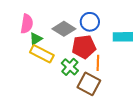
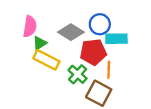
cyan rectangle: (123, 37) -> (116, 39), moved

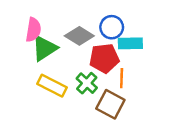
green triangle: (40, 43) -> (45, 48), size x1.6
yellow rectangle: (46, 60) -> (52, 86), moved

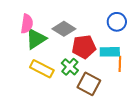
blue circle: (112, 27) -> (117, 22), moved
cyan rectangle: (130, 43) -> (110, 52), moved
orange line: (122, 78) -> (120, 64), moved

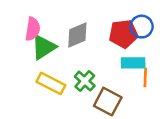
gray diamond: (64, 29) -> (77, 35), turned -55
red pentagon: (84, 47) -> (123, 34), moved

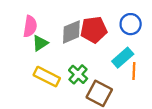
red pentagon: (123, 34) -> (94, 30), moved
green triangle: (44, 47) -> (40, 43), size x0.7
cyan rectangle: (133, 63) -> (123, 58), turned -40

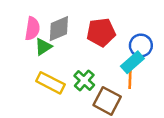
blue circle: (131, 24) -> (141, 45), moved
gray diamond: (71, 32) -> (59, 29), moved
orange line: (134, 71) -> (130, 79), moved

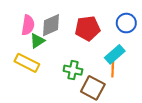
blue circle: (141, 45) -> (126, 23), moved
green cross: (84, 80) -> (73, 70), turned -30
yellow rectangle: (50, 83) -> (27, 63), moved

